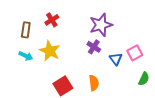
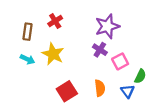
pink square: (135, 53) -> (120, 61), moved
blue triangle: (116, 59) -> (128, 91), moved
green semicircle: (144, 79) -> (140, 76), moved

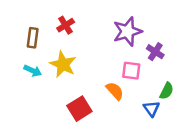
purple cross: (100, 50) -> (155, 52), moved
pink square: (120, 61) -> (131, 71), moved, turned 35
orange semicircle: (100, 88) -> (115, 91), moved, turned -35

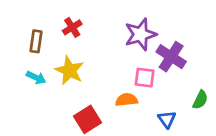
purple cross: (155, 52) -> (171, 57), size x1.5
orange semicircle: (115, 91) -> (127, 100), turned -54
green semicircle: (167, 91) -> (200, 100), moved

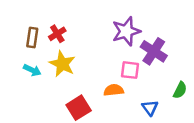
red cross: (72, 27) -> (57, 34), moved

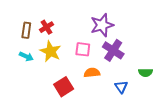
purple cross: (154, 51) -> (113, 50), moved
pink square: (130, 70) -> (83, 49), moved
green semicircle: (180, 90) -> (145, 73), turned 64

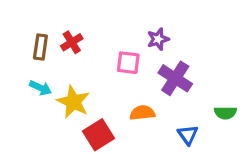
purple star: (102, 25) -> (158, 39), size x0.6
pink square: (83, 49) -> (128, 63), moved
yellow star: (51, 51) -> (73, 102), moved

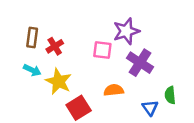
purple star: (158, 39) -> (126, 31), size x1.5
red cross: (72, 42) -> (55, 46), moved
green semicircle: (225, 113) -> (170, 95), moved, turned 84

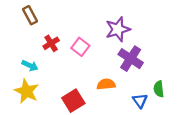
brown rectangle: (32, 37) -> (30, 15), moved, turned -36
pink square: (102, 50) -> (80, 47), moved, turned 30
yellow star: (58, 81) -> (26, 91), moved

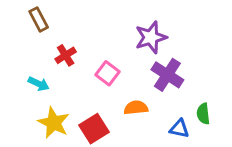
pink square: (80, 47) -> (107, 73), moved
yellow star: (26, 91) -> (54, 123), moved
blue triangle: (140, 101) -> (179, 129), turned -42

